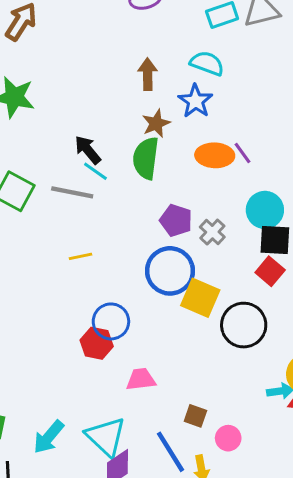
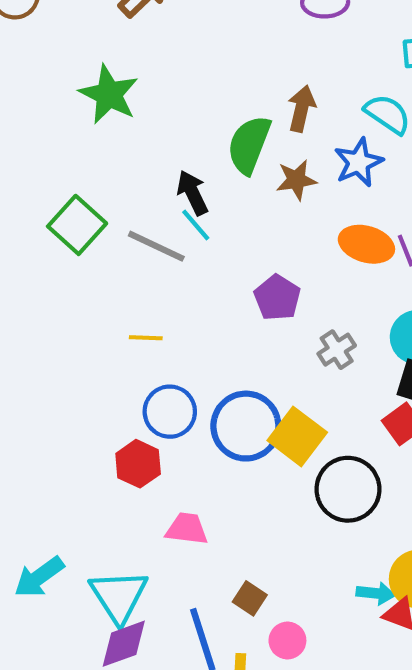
green semicircle: (146, 158) -> (249, 145), moved
purple pentagon: (176, 220) -> (277, 298), moved
blue circle: (170, 271) -> (246, 426), moved
blue circle: (111, 321) -> (170, 412), moved

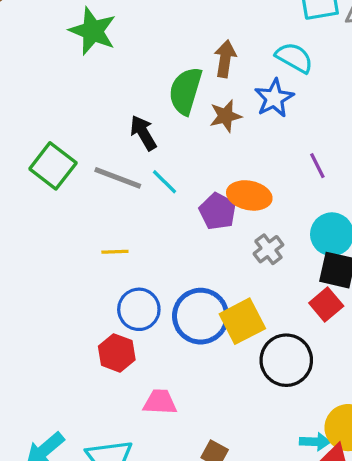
green star: (109, 94) -> (93, 31), moved
cyan line: (196, 225) -> (165, 182), moved
orange ellipse: (366, 244) -> (249, 195), moved
yellow square: (297, 436) -> (242, 321), turned 30

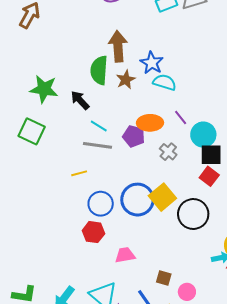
green star: (93, 31) -> (44, 89), moved
cyan semicircle: (294, 58) -> (165, 82), moved
brown arrow: (225, 59) -> (118, 46), size x1.4
purple line: (317, 166) -> (181, 117), moved
gray line: (118, 178) -> (97, 145), moved

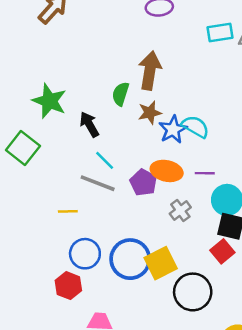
blue star: (152, 63) -> (173, 130), moved
green semicircle: (99, 70) -> (121, 94), size x0.7
purple line: (181, 117) -> (205, 173), turned -63

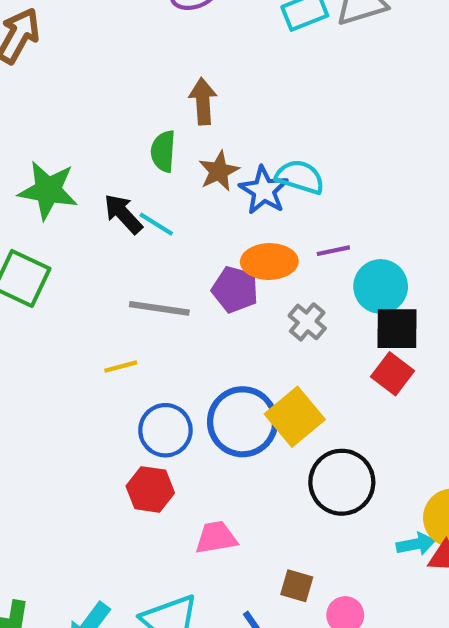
brown arrow: (150, 71) -> (203, 101), size x0.7
cyan line: (105, 160) -> (156, 224), moved
black circle: (193, 292) -> (342, 482), moved

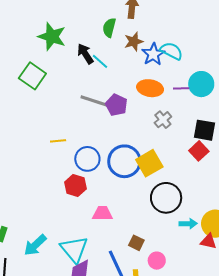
cyan circle: (381, 286) -> (201, 84), moved
purple pentagon: (235, 289) -> (116, 105), moved
yellow line: (121, 367) -> (58, 141), moved
cyan arrow: (416, 544) -> (188, 224), moved

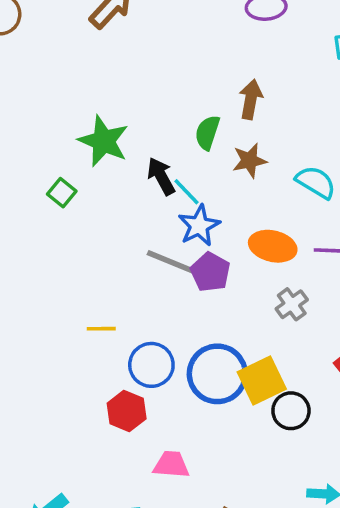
blue star: (153, 54) -> (199, 226), moved
green square: (32, 76) -> (62, 193), moved, size x0.6
black circle: (166, 198) -> (291, 411), moved, size x0.7

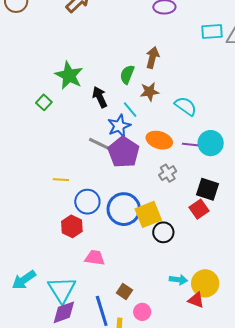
cyan line: (187, 192) -> (130, 110), moved
purple pentagon: (210, 272) -> (124, 152), size x1.4

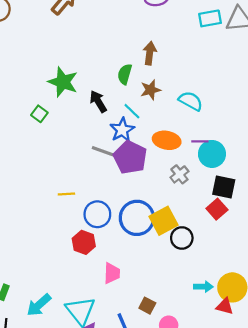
cyan circle: (211, 143) -> (212, 154), moved
pink trapezoid: (95, 258) -> (112, 273), turned 90

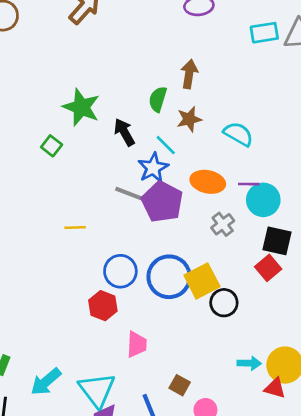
yellow line: (66, 194) -> (75, 228), moved

